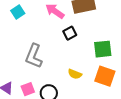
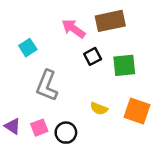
cyan square: (18, 12) -> (28, 48), moved
green square: (103, 49) -> (124, 65), moved

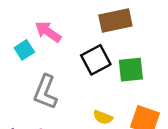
pink arrow: (74, 29) -> (48, 32), moved
black square: (93, 56) -> (96, 60), size x1.5

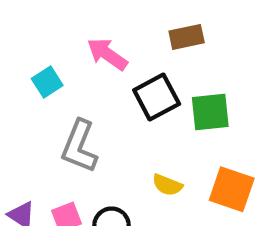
brown rectangle: (115, 21) -> (187, 37), size x0.7
pink arrow: (48, 32) -> (107, 54), moved

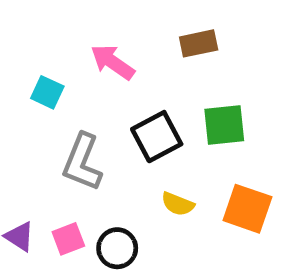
cyan square: (47, 82) -> (47, 92), turned -32
black square: (157, 97) -> (157, 137), moved

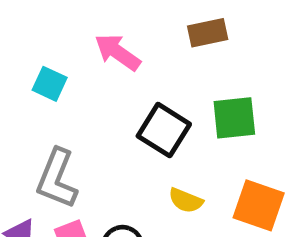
black square: (157, 137) -> (164, 130), turned -30
gray L-shape: (82, 162) -> (57, 179), moved

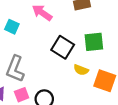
yellow semicircle: (186, 200) -> (81, 70), moved

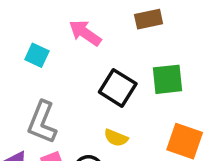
yellow semicircle: (81, 70) -> (116, 138), moved

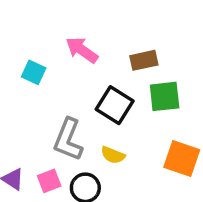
brown rectangle: (149, 19) -> (144, 60), moved
gray L-shape: (42, 122) -> (68, 140), moved

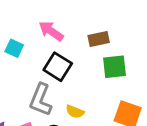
black square: (115, 105) -> (58, 67), moved

